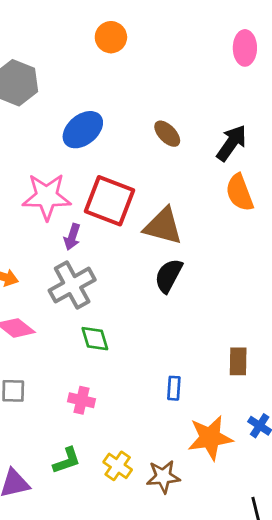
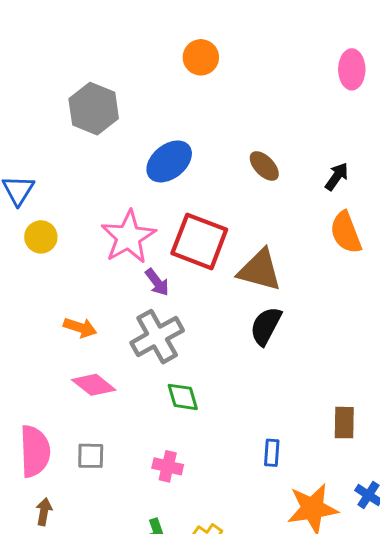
black arrow: (232, 143) -> (337, 177), size x0.7
pink star: (47, 197) -> (128, 237), turned -30
purple arrow: (72, 237) -> (157, 282), turned -55

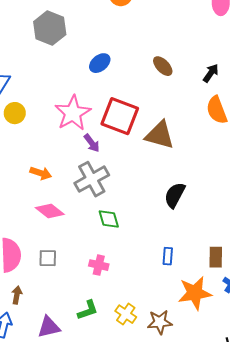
blue ellipse: (169, 161) -> (100, 63), size x0.7
black semicircle: (266, 326) -> (175, 195), moved
brown rectangle: (344, 423) -> (216, 257), moved

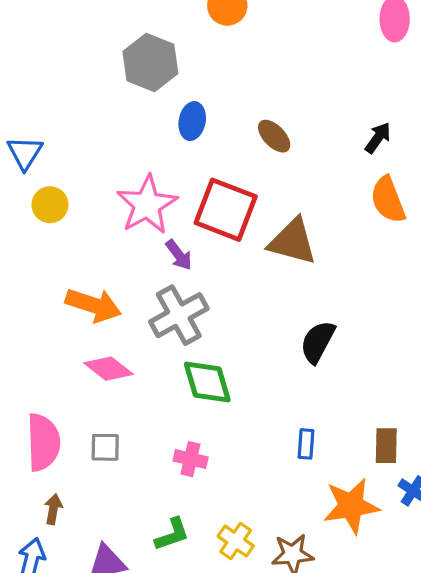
gray hexagon: (50, 28) -> (150, 62), moved
blue ellipse: (100, 63) -> (192, 121), turned -40
brown ellipse: (163, 66) -> (274, 136), moved
orange arrow: (41, 173) -> (93, 305), size x1.5
green diamond: (109, 219) -> (207, 382), size x1.4

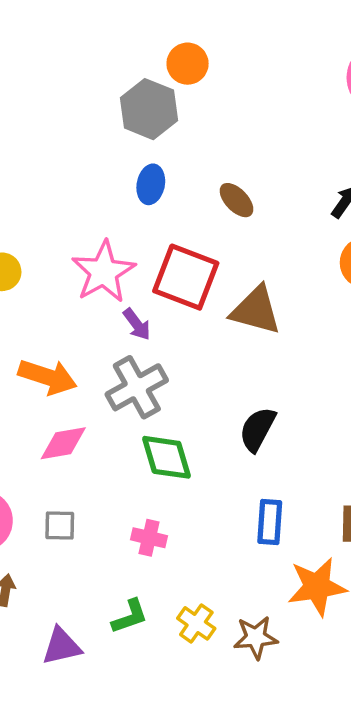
gray hexagon: (150, 62) -> (149, 109), moved
black semicircle: (318, 342) -> (257, 429), moved
pink diamond: (109, 369) -> (63, 443), turned -48
blue rectangle: (306, 444) -> (270, 522), size x1.4

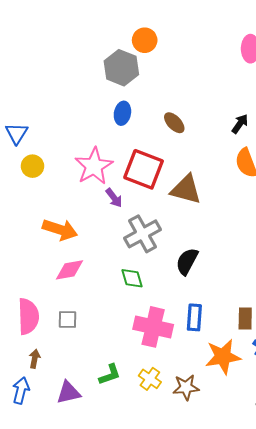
gray cross: (137, 387) -> (143, 234), moved
green diamond: (167, 457) -> (132, 278), size x0.7
pink cross: (149, 538) -> (153, 327), moved, size x1.8

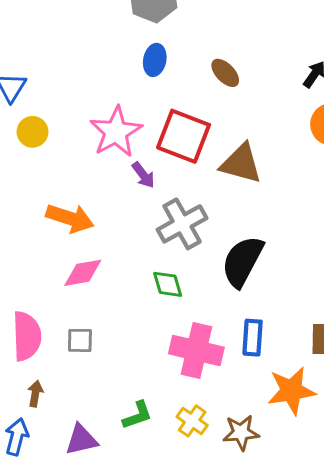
black semicircle: (187, 261) -> (242, 261), size x1.4

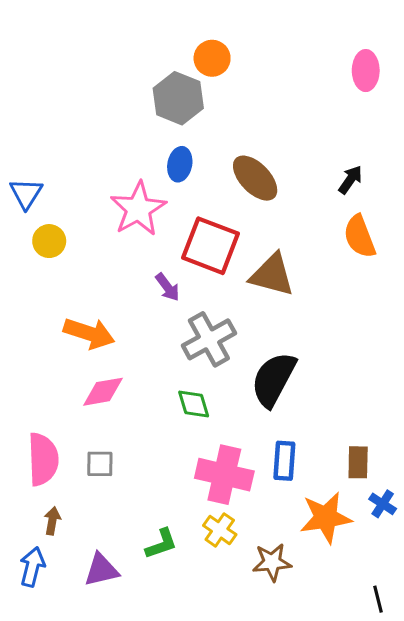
brown ellipse: (225, 73) -> (255, 178), size x1.5
pink star: (116, 132) -> (138, 209), moved
yellow cross: (192, 421) -> (220, 530), moved

